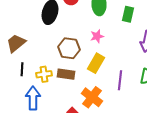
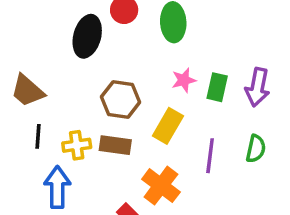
green rectangle: (128, 14) -> (217, 87), moved
pink star: (97, 36) -> (184, 80), moved
brown trapezoid: (16, 43) -> (27, 91), turned -100

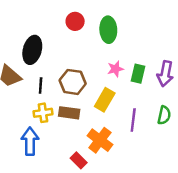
black ellipse: (87, 36) -> (32, 50), moved
black line: (38, 136) -> (41, 86), moved

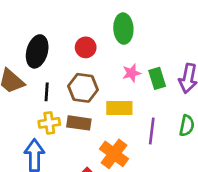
red circle: (75, 21) -> (86, 47), moved
green rectangle: (138, 74) -> (157, 78), turned -30
yellow rectangle: (105, 100) -> (119, 108), turned 60

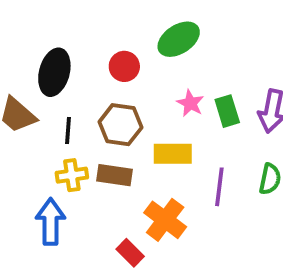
green ellipse: (123, 29) -> (179, 39), turned 60
pink star: (132, 73) -> (190, 103), turned -30

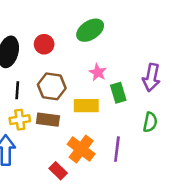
red circle: (124, 66) -> (44, 44), moved
green rectangle: (227, 111) -> (118, 93), moved
purple line: (219, 187) -> (117, 149), moved

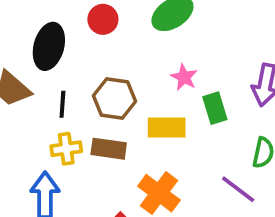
red circle: (44, 44) -> (103, 19), moved
purple line: (117, 149) -> (238, 189), moved, turned -60

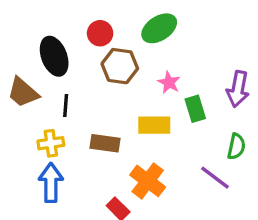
black ellipse: (49, 46) -> (54, 56), turned -36
brown hexagon: (115, 98) -> (120, 66), moved
yellow cross: (66, 149) -> (51, 143), moved

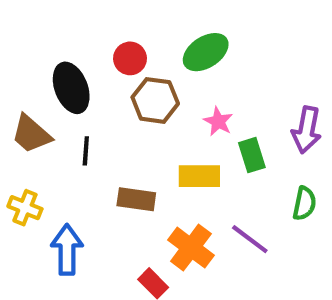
yellow cross: (51, 143) -> (25, 208), moved, turned 30
purple line: (215, 178) -> (250, 239), moved

